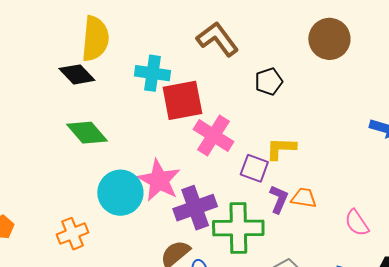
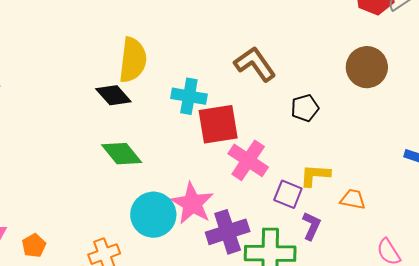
orange trapezoid: (304, 198) -> (353, 199), moved

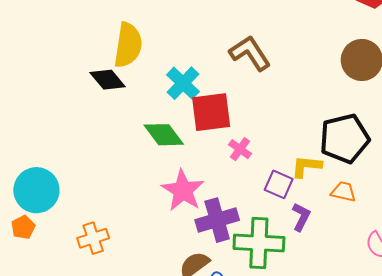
cyan cross: (189, 96) -> (183, 83), turned 32
black pentagon: (305, 108) -> (344, 138), moved, size x1.8
green diamond: (122, 154) -> (164, 135), moved
pink cross: (248, 160) -> (240, 149), size x0.6
cyan circle: (153, 215) -> (36, 190), moved

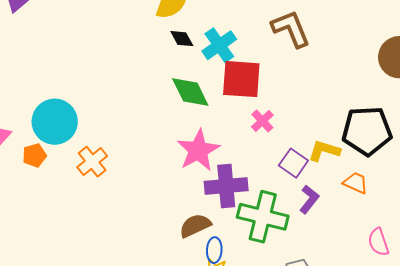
black diamond: (108, 80) -> (182, 39), moved, size x0.7
orange cross: (93, 238) -> (92, 162), moved, turned -32

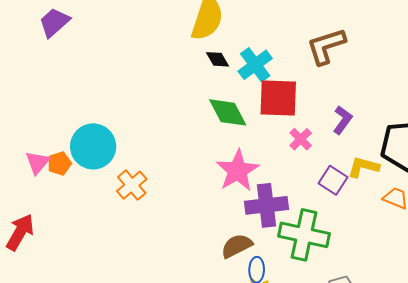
brown L-shape: (291, 29) -> (326, 46), turned -84
orange pentagon: (34, 155) -> (59, 163), moved
purple L-shape: (309, 199) -> (343, 120), moved

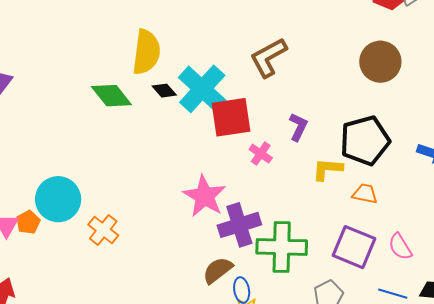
cyan cross: (255, 65) -> (202, 89), size x1.4
green diamond: (228, 112) -> (111, 96), moved
purple square: (333, 180) -> (354, 247), moved, size x1.5

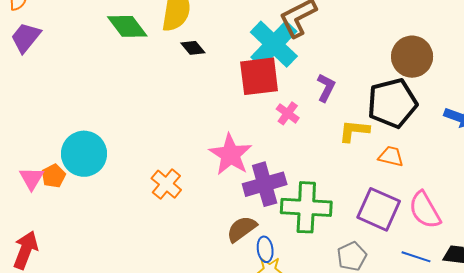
brown circle: (380, 62) -> (412, 57), moved
cyan cross: (202, 89) -> (274, 44), moved
green diamond: (111, 96) -> (127, 26), moved
orange cross: (103, 230) -> (166, 184), moved
pink semicircle: (400, 247) -> (425, 210), size x1.4

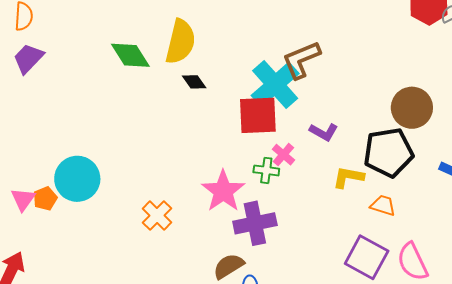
purple L-shape: (326, 88) -> (324, 132), turned 88
green cross: (306, 207) -> (266, 170), moved, size x0.5

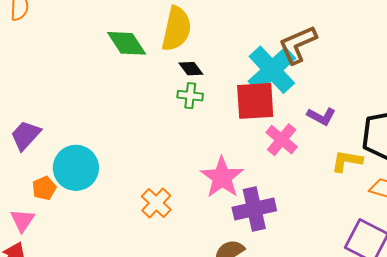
purple trapezoid: (28, 58) -> (26, 135), moved
pink cross: (283, 155) -> (282, 140), size x1.4
green cross: (266, 170) -> (190, 96), moved
pink triangle: (23, 199) -> (22, 220), moved

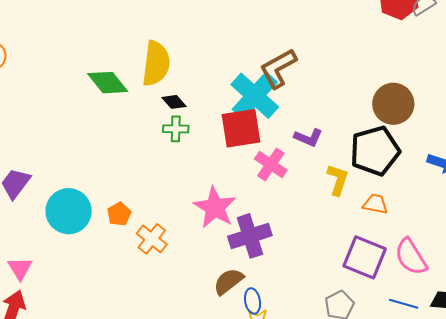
yellow L-shape: (347, 161) -> (338, 180), turned 104
orange pentagon: (44, 188) -> (119, 214), moved

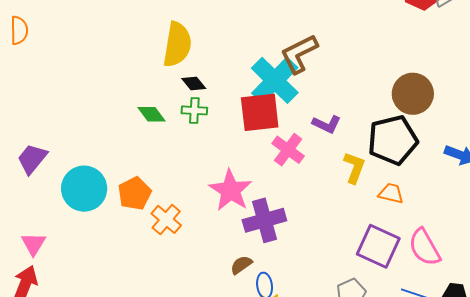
green diamond: (108, 83) -> (152, 114), moved, size x0.7
orange pentagon: (119, 214) -> (135, 193), size x1.4
brown semicircle: (228, 281) -> (241, 265), size x0.7

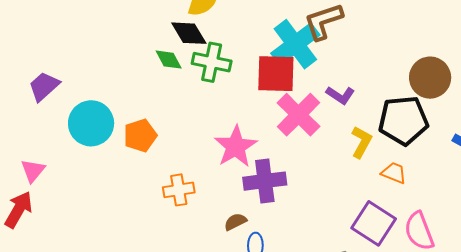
black diamond: (194, 83) -> (189, 33), moved, size x1.5
green cross: (194, 110) -> (212, 62), size x1.5
pink cross: (288, 150) -> (298, 115), size x1.4
orange cross: (166, 219) -> (179, 190), moved, turned 32

